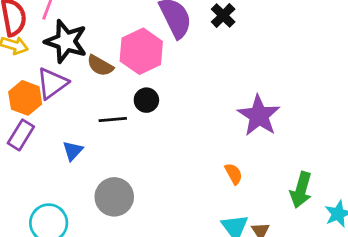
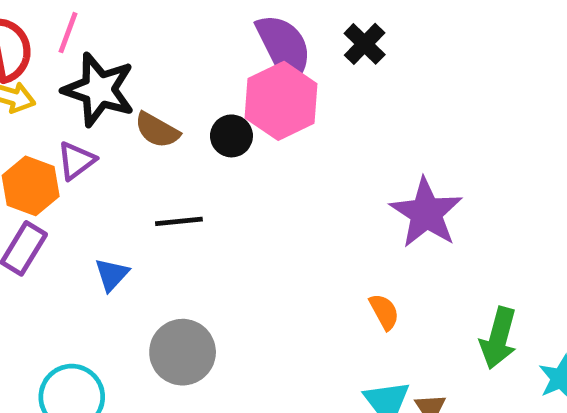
pink hexagon: (141, 51) -> (281, 101), moved
purple triangle: (52, 83) -> (76, 161), size x0.7
black circle: (146, 100) -> (231, 136), moved

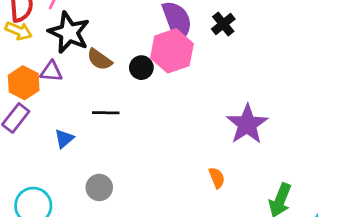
purple triangle: (76, 161) -> (51, 71), turned 35
gray circle: (183, 352) -> (99, 187), size x0.7

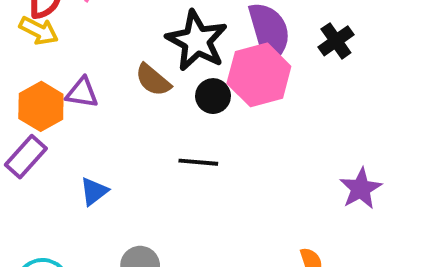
black star: (69, 32) -> (197, 41), moved
black line: (106, 113) -> (198, 162), moved
purple star: (247, 124) -> (361, 189), size x0.7

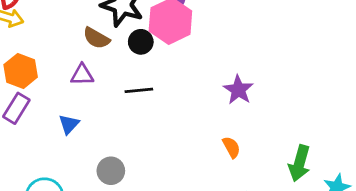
purple triangle: (82, 93) -> (82, 75), moved
purple star: (361, 189) -> (238, 90), moved

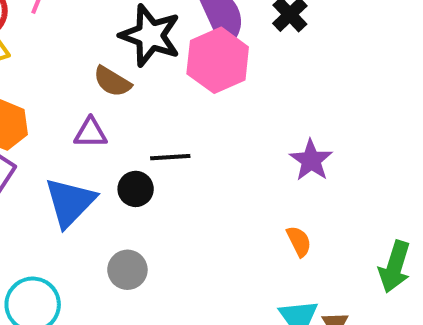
black circle: (141, 42) -> (136, 189), moved
blue triangle: (69, 124) -> (70, 202), size x1.8

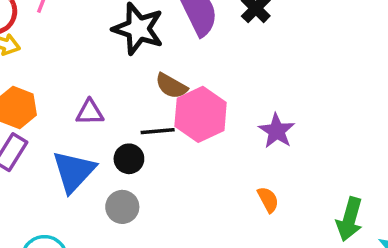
pink hexagon: (218, 60) -> (201, 114), moved
brown semicircle: (112, 82) -> (171, 86), moved
gray circle: (127, 270) -> (122, 207), moved

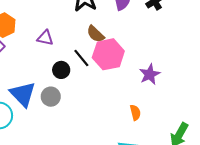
black line: (158, 131) -> (81, 58), turned 42
blue triangle: (74, 171) -> (23, 94), moved, turned -40

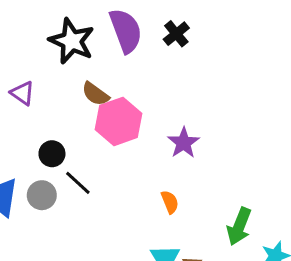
purple triangle: (45, 38) -> (22, 93), moved, turned 30
black line: (81, 58) -> (78, 183), moved

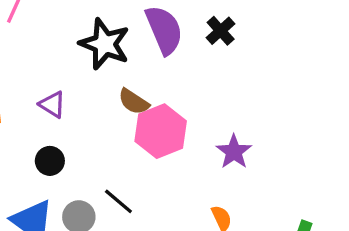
black circle: (52, 154) -> (50, 161), moved

